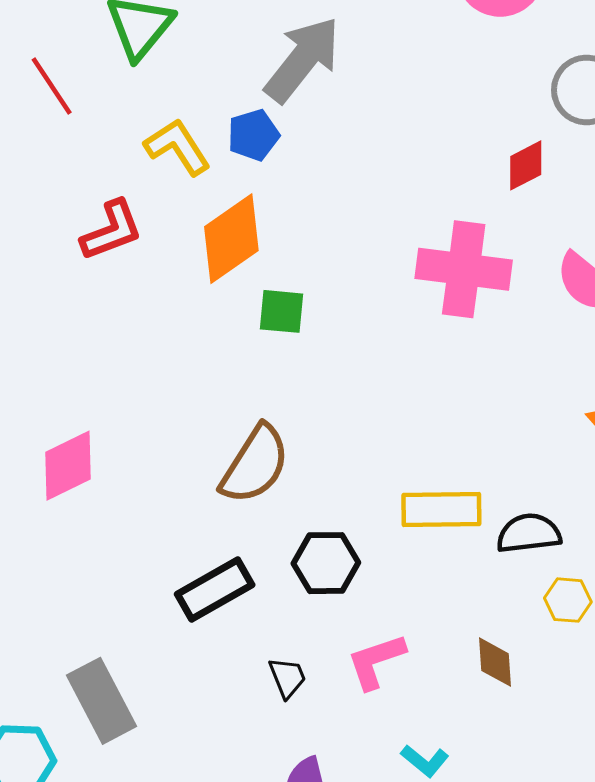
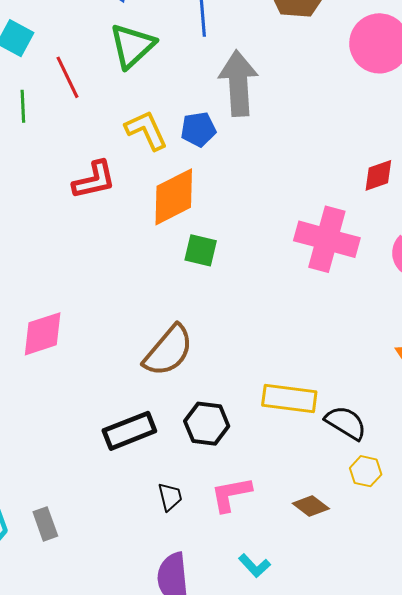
gray arrow: (302, 59) -> (238, 83), turned -50
black semicircle: (529, 533) -> (346, 423), turned 30
brown diamond: (495, 662) -> (311, 506), turned -57
gray rectangle: (102, 701) -> (45, 524), moved, size x0.6

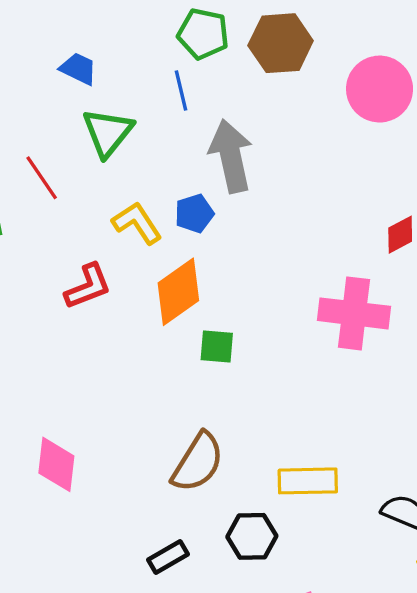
pink diamond: (43, 334) -> (56, 464), turned -57
yellow rectangle: (289, 398) -> (308, 481), moved
black rectangle: (129, 431) -> (168, 557), size x0.7

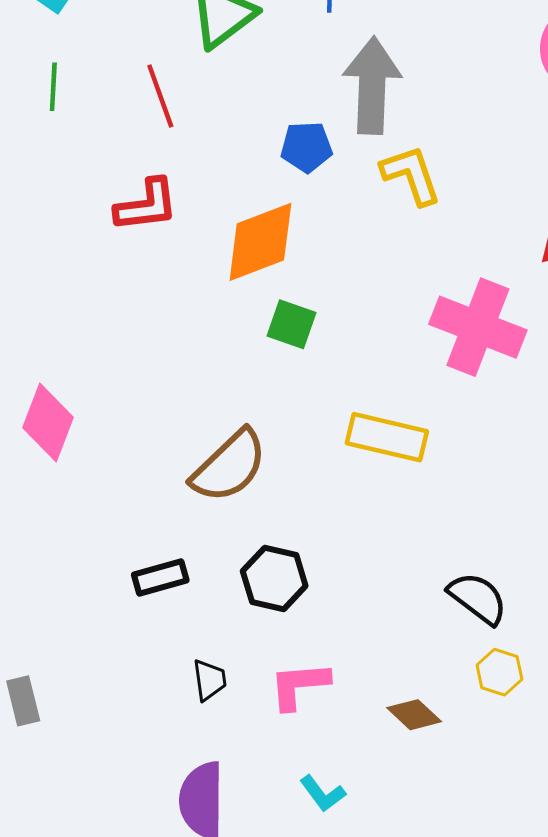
red line: (42, 178) -> (160, 96), moved
yellow L-shape: (137, 223) -> (411, 175), moved
yellow rectangle: (308, 481) -> (387, 437), moved

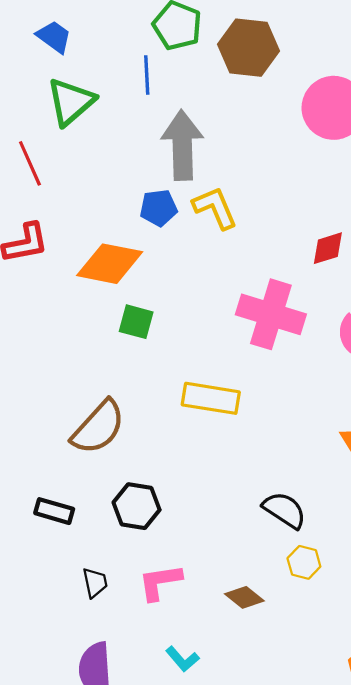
blue pentagon: (306, 147) -> (159, 208), moved
orange diamond: (260, 242) -> (110, 264), turned 36
black rectangle: (160, 577) -> (54, 511), turned 36

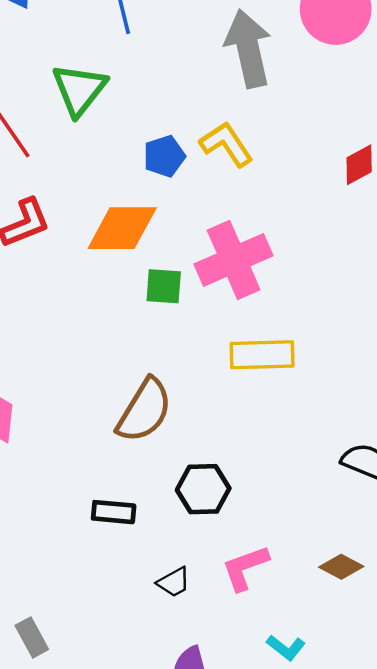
green triangle: (71, 102) -> (79, 89), moved
gray arrow: (182, 145) -> (248, 49), moved
pink cross: (271, 314) -> (234, 260), moved, turned -30
black trapezoid: (95, 583) -> (174, 582), turned 84

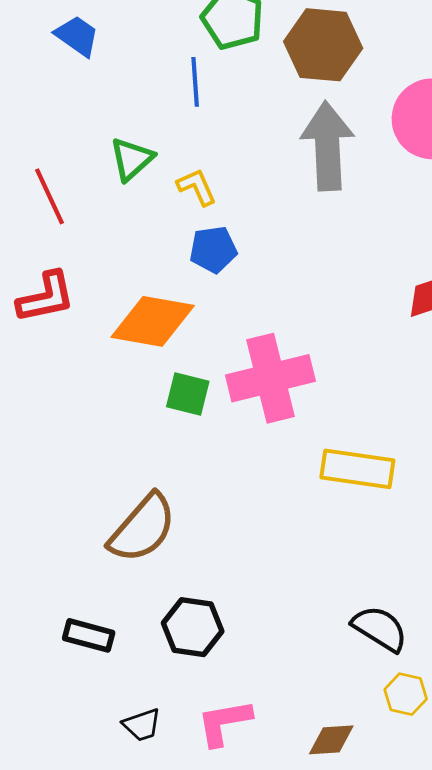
green triangle: (79, 89) -> (132, 159), size x0.7
yellow L-shape: (226, 144) -> (197, 187), moved, size x0.7
yellow rectangle: (262, 355) -> (357, 469), moved
brown diamond: (341, 567) -> (331, 740), turned -42

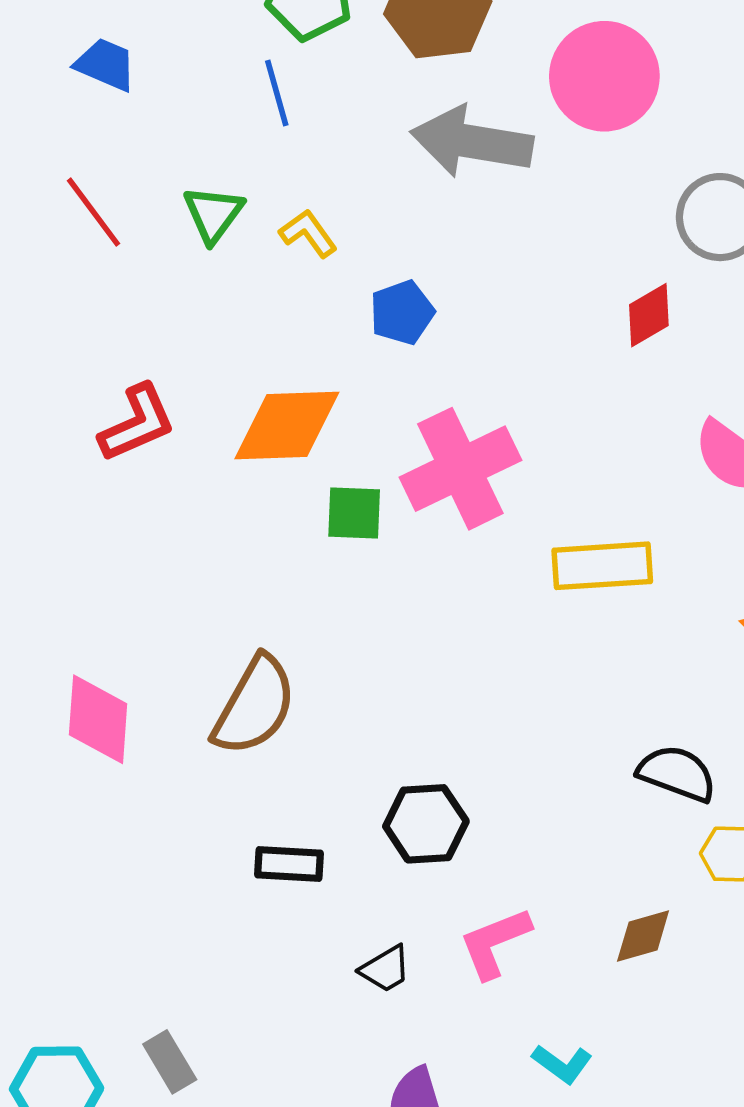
gray arrow: (327, 146) -> (472, 142), turned -66
red line: (50, 196) -> (94, 212), moved
blue pentagon: (213, 250) -> (402, 312), moved
brown semicircle: (142, 528) -> (254, 706), moved

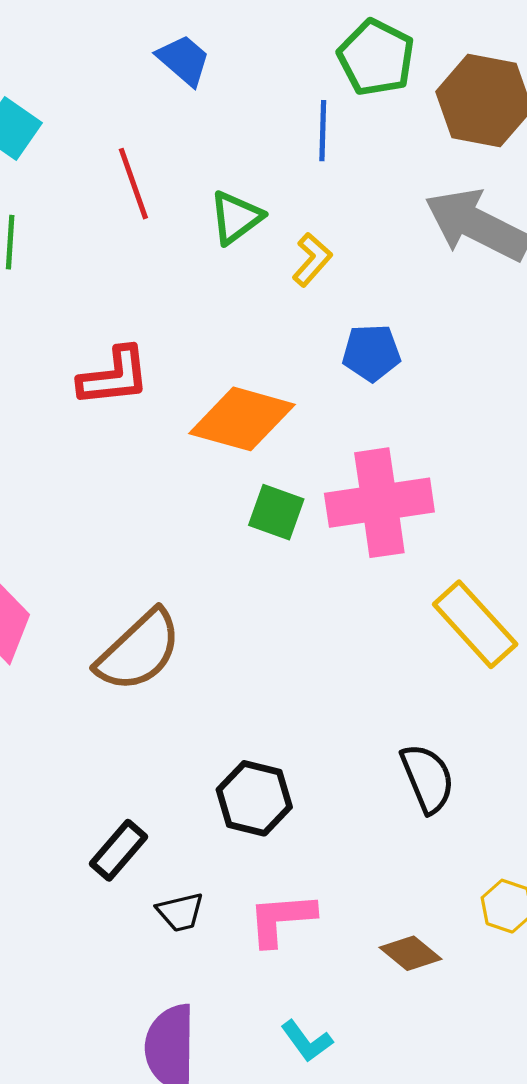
yellow L-shape: (308, 233) -> (312, 260), turned 60
yellow rectangle: (602, 566) -> (475, 624), turned 34
black semicircle: (677, 773) -> (427, 778), moved, turned 30
black rectangle: (289, 864) -> (119, 850), moved, turned -70
brown diamond: (643, 936) -> (410, 953), turned 38

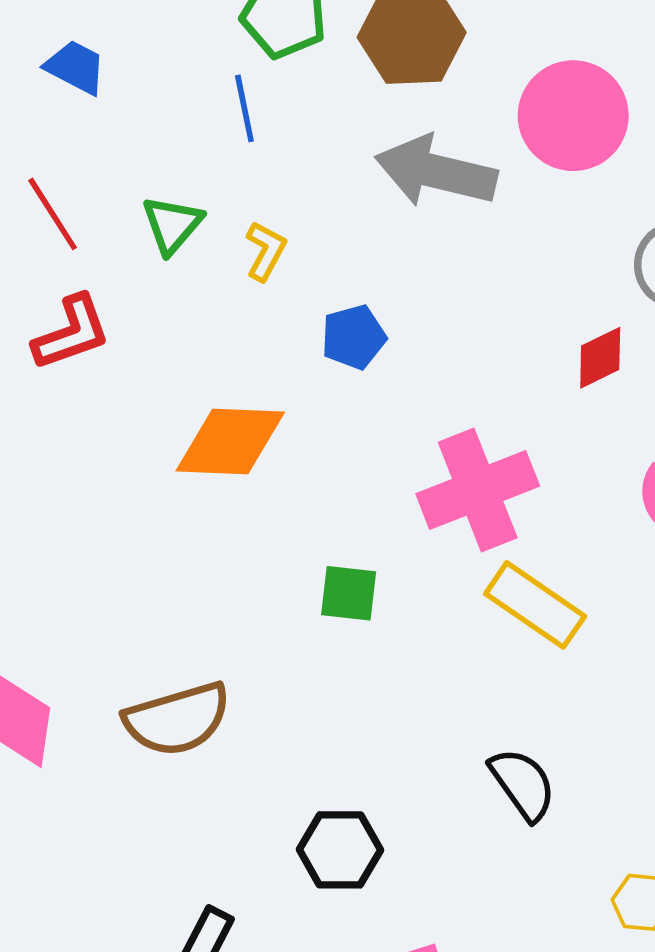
red L-shape: (114, 377) -> (71, 333), moved
pink cross: (379, 503) -> (478, 490), moved
green square: (276, 512) -> (349, 593), moved
brown semicircle: (139, 651) -> (177, 719), turned 40

